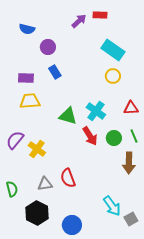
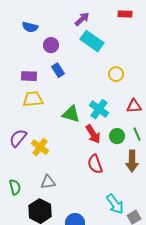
red rectangle: (100, 15) -> (125, 14), moved
cyan rectangle: (113, 50) -> (92, 41), moved
red semicircle: (68, 178) -> (95, 164), moved

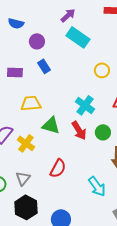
yellow trapezoid: (33, 99) -> (31, 103), moved
green triangle: (71, 114) -> (51, 125), moved
red semicircle: (95, 164) -> (58, 168), moved, turned -132
gray triangle: (48, 182) -> (23, 178), moved, turned -42
cyan arrow: (115, 204) -> (97, 186), moved

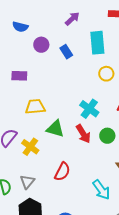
cyan rectangle: (78, 37) -> (97, 43), moved, turned 50
blue rectangle: (44, 66) -> (66, 52), moved

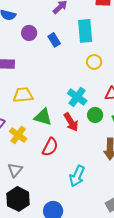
green circle: (107, 136) -> (95, 115), moved
red semicircle: (62, 172) -> (50, 147), moved
cyan arrow: (101, 190) -> (77, 176), moved, turned 60

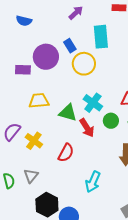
purple circle: (29, 33) -> (46, 57), moved, size x1.6
yellow circle: (94, 62) -> (84, 64), moved, size x1.5
green triangle: (43, 117) -> (68, 113), moved
black hexagon: (18, 199) -> (47, 205), moved

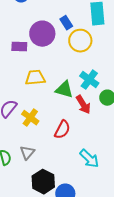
cyan arrow: (93, 182) -> (89, 159), turned -70

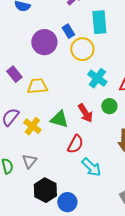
purple rectangle: (19, 47) -> (14, 74), moved, turned 49
cyan cross: (89, 80) -> (97, 78), moved
green triangle: (64, 90) -> (59, 119), moved
red semicircle: (62, 130) -> (75, 144), moved

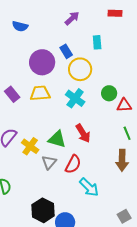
cyan rectangle: (99, 22) -> (97, 42), size x0.6
cyan cross: (97, 78) -> (75, 98), moved
yellow trapezoid: (37, 86) -> (40, 93), moved
green circle: (109, 106) -> (109, 93), moved
gray triangle: (29, 161) -> (49, 162), moved

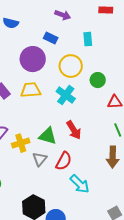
purple arrow: (72, 18) -> (63, 15), turned 63
blue rectangle: (66, 51) -> (51, 38), moved, turned -32
green circle: (109, 93) -> (98, 80), moved
yellow cross: (30, 146) -> (21, 143), turned 36

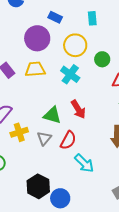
yellow cross: (21, 143) -> (19, 132), moved

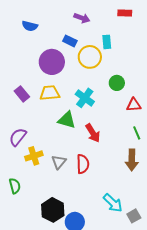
yellow circle: (75, 45) -> (90, 57), moved
green triangle: (52, 115) -> (67, 120), moved
red semicircle: (68, 140) -> (83, 164), turned -30
cyan arrow: (84, 163) -> (113, 203), moved

